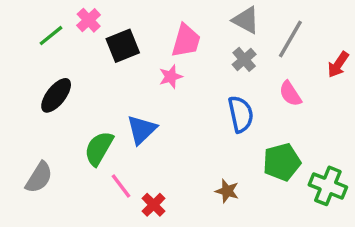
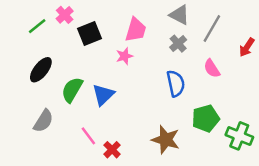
green semicircle: (99, 148) -> (72, 90), moved
gray semicircle: (39, 177) -> (43, 121), moved
brown star: (227, 191) -> (166, 140), size x1.6

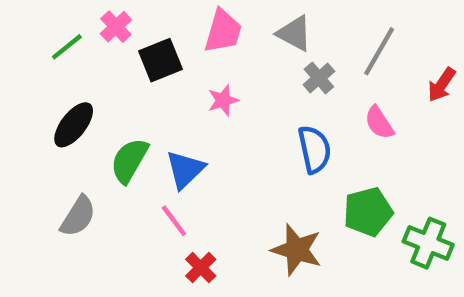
gray triangle: (179, 15) -> (294, 33), moved
pink trapezoid: (136, 30) -> (223, 31), moved
pink line: (88, 136) -> (174, 221), moved

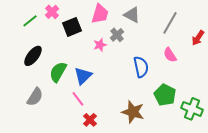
gray cross: (319, 78) -> (117, 35), moved
green pentagon: (368, 212) -> (165, 95), turned -30

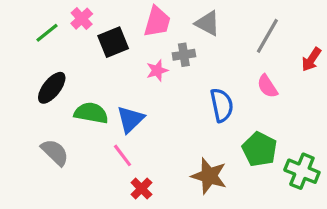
gray cross: (117, 35) -> (184, 55), turned 32
green semicircle: (58, 72) -> (91, 113), turned 70
gray semicircle: (35, 97) -> (55, 152), turned -78

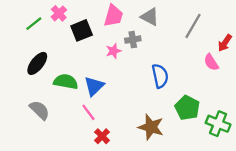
pink semicircle: (267, 86) -> (211, 62), moved

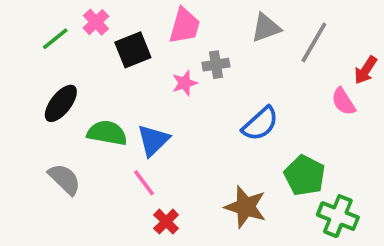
gray triangle: (150, 17) -> (266, 28), moved, turned -48
blue semicircle: (160, 76) -> (260, 124), turned 60
green cross: (218, 124) -> (338, 216), moved

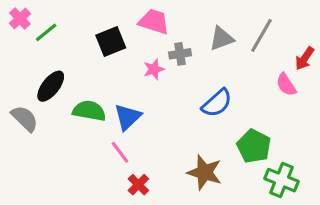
pink cross: (96, 22) -> (20, 18), moved
pink trapezoid: (185, 26) -> (154, 22), turned -88
gray triangle: (266, 28) -> (222, 38), moved
gray semicircle: (65, 179) -> (25, 118), moved

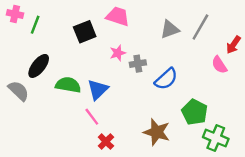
pink cross: (20, 18) -> (15, 14), turned -35
green line: (46, 32) -> (35, 25), turned -30
gray cross: (180, 54) -> (138, 64), moved

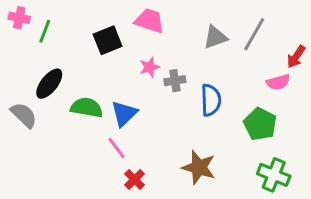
pink semicircle: (219, 65) -> (278, 82), turned -72
blue semicircle: (166, 79) -> (211, 100), turned -50
green pentagon: (194, 112) -> (260, 124), moved

